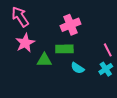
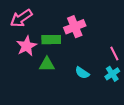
pink arrow: (20, 17) -> (21, 18), turned -90
green rectangle: (64, 49) -> (51, 40), moved

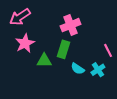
green rectangle: (51, 40) -> (63, 49), moved, turned -72
cyan cross: (112, 74) -> (98, 70), moved

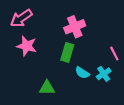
pink star: (25, 43) -> (27, 46), turned -30
green triangle: (44, 61) -> (47, 88), moved

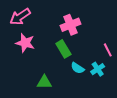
green rectangle: (67, 52) -> (63, 49), turned -48

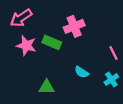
green rectangle: (63, 49) -> (52, 42), moved, turned -36
cyan cross: (98, 69) -> (111, 80), moved

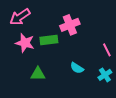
green rectangle: (52, 42) -> (49, 40), turned -30
green triangle: (47, 87) -> (38, 74), moved

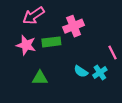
pink arrow: (20, 17) -> (33, 16), moved
cyan cross: (105, 75) -> (100, 73), moved

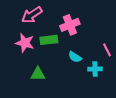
cyan semicircle: (81, 71) -> (75, 57), moved
cyan cross: (100, 73) -> (95, 69), turned 32

